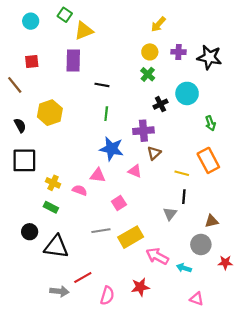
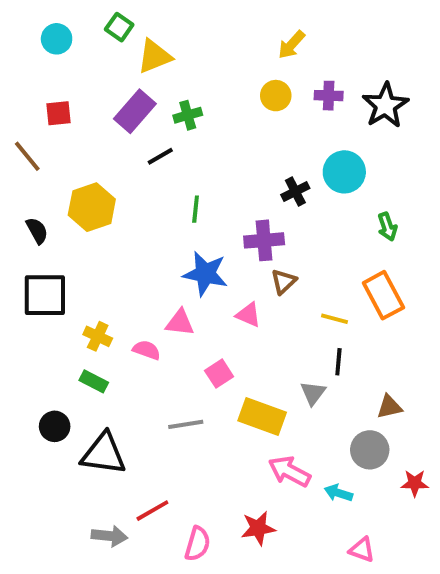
black star: (209, 57) -> (385, 105), turned 30
purple rectangle: (73, 60) -> (135, 111), turned 40
green cross: (148, 74) -> (188, 115), moved, turned 32
black line: (102, 85) -> (160, 156), moved, turned -40
yellow rectangle: (131, 237) -> (262, 417), moved, turned 50

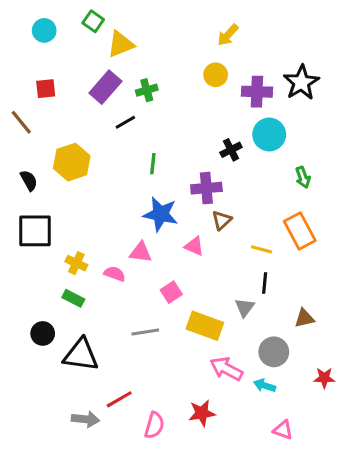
purple cross: (329, 96) -> (257, 92), moved, size x1.4
gray circle: (370, 450) -> (274, 352), moved

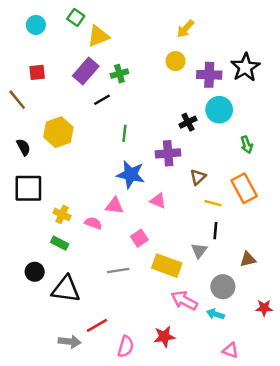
brown triangle: (222, 220) -> (198, 177), moved

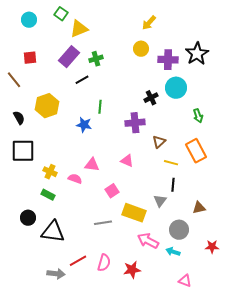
blue star: (131, 175) -> (84, 125), moved, size x0.7
gray line: (118, 271) -> (103, 223), moved
pink semicircle: (126, 347) -> (104, 263), moved

